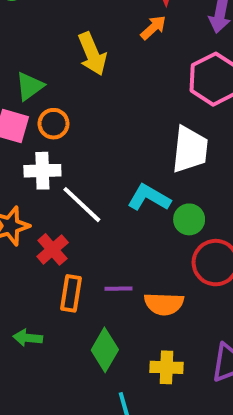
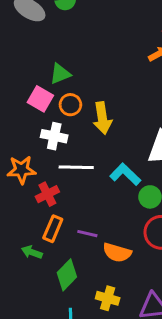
yellow arrow: (92, 54) -> (102, 118), moved
white line: (82, 205) -> (76, 167), turned -56
green arrow: (28, 338) -> (32, 252), moved

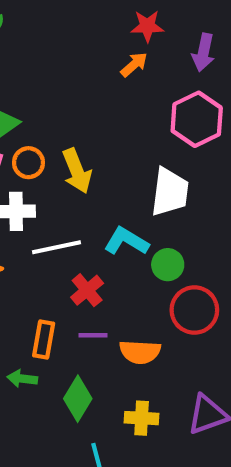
red cross: (47, 194) -> (87, 290), moved

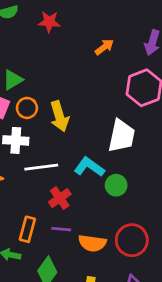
red star: (147, 26) -> (49, 22), moved
red circle: (194, 310) -> (132, 240), moved

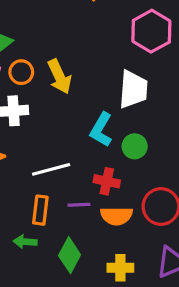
white line: (41, 167) -> (51, 169), moved
cyan L-shape: (89, 167) -> (101, 130), turned -88
red cross: (60, 198) -> (107, 181), moved, turned -35

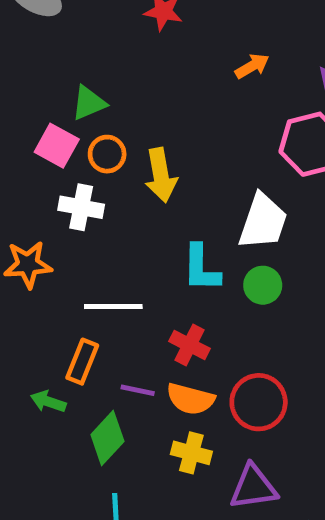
cyan L-shape: (101, 130) -> (201, 268), turned -44
green circle: (135, 146) -> (263, 285), moved
purple line: (79, 205) -> (138, 390), moved
yellow cross: (120, 268) -> (191, 453), moved

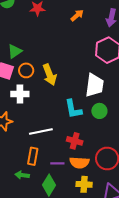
orange arrow: (252, 66) -> (77, 15), moved

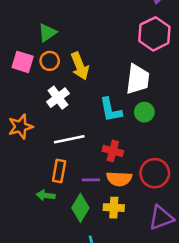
green triangle: (15, 51) -> (47, 33), moved
white cross: (20, 94) -> (58, 98), moved, turned -36
yellow cross: (84, 184) -> (114, 208), moved

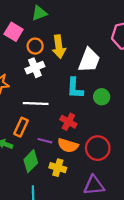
orange circle: (50, 61) -> (35, 46), moved
white trapezoid: (138, 79) -> (89, 60), moved

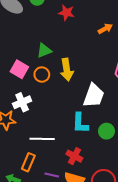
orange circle: (35, 46) -> (42, 75), moved
yellow arrow: (59, 47) -> (67, 70), moved
white cross: (35, 68) -> (22, 102), moved

